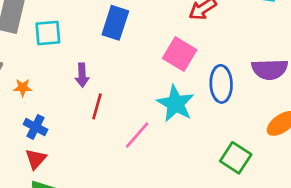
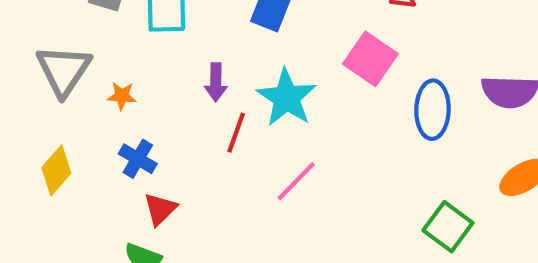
cyan star: (176, 104) -> (287, 98), moved
red triangle: (36, 159) -> (160, 209), moved

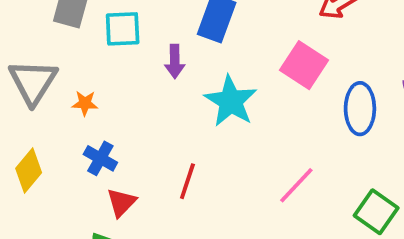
purple arrow: (216, 82) -> (175, 61), moved
red line: (236, 133) -> (187, 181), moved
pink line: (296, 181) -> (296, 185), moved

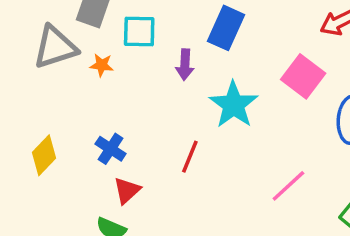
gray triangle: (33, 82) -> (55, 47), moved, turned 36
orange star: (85, 103) -> (102, 65), moved
red line: (187, 181) -> (190, 157), moved

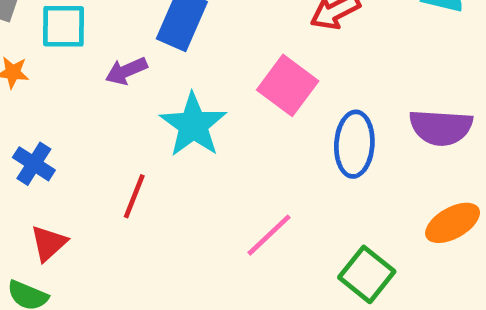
purple arrow: (185, 65) -> (126, 71), turned 64
blue cross: (111, 149) -> (34, 164), moved

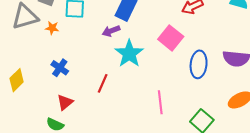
purple arrow: (126, 71) -> (111, 31), moved
pink line: (269, 235) -> (160, 102), turned -55

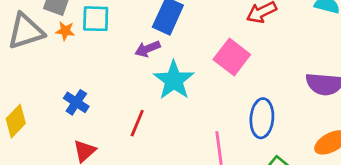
orange star: (52, 28) -> (65, 31), moved
blue ellipse: (199, 64) -> (262, 118), moved

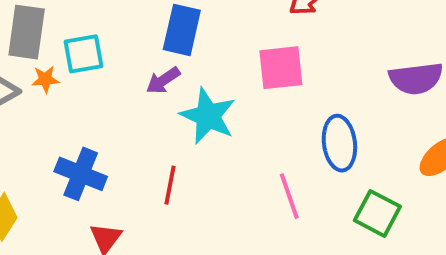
pink square: (232, 57) -> (281, 68), turned -32
blue cross: (76, 102) -> (81, 174), size x1.4

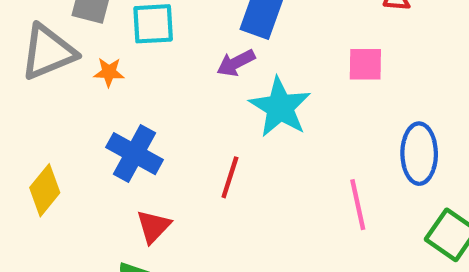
pink square: (281, 68) -> (365, 64), size x0.7
orange star: (45, 79) -> (109, 72), moved

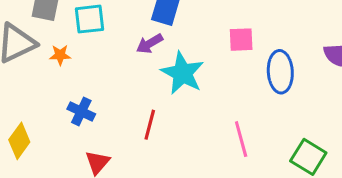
blue cross: (134, 154) -> (81, 112), size x0.7
blue ellipse: (419, 154) -> (280, 72), moved

